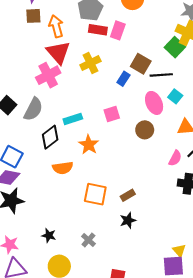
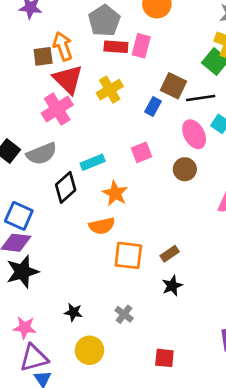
brown square: (33, 16) -> (43, 56), moved
gray semicircle: (33, 109) -> (42, 154), turned 45
orange semicircle: (63, 168) -> (102, 226), moved

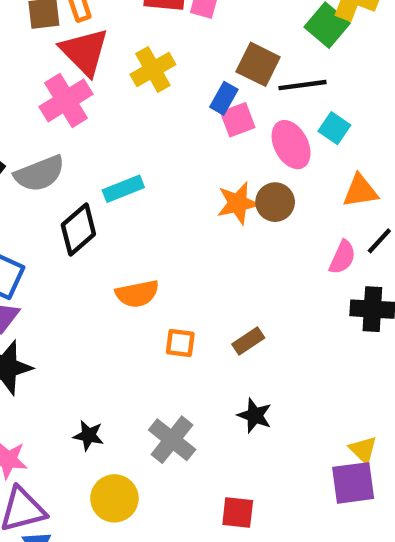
pink square: (142, 152) -> (238, 120), moved
orange star: (115, 193) -> (238, 203), moved, turned 30
orange square: (128, 255) -> (180, 343), size x0.6
black star: (172, 286) -> (255, 415), moved, turned -30
gray cross: (124, 314) -> (172, 440), size x1.5

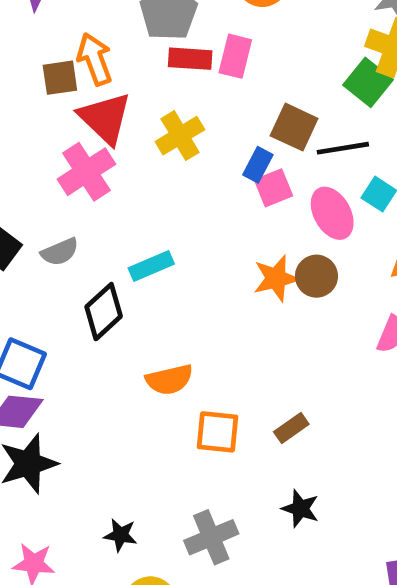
gray semicircle: (40, 174) -> (60, 252), size x0.7
orange square: (180, 343) -> (218, 432), size x1.4
gray cross: (172, 440) -> (211, 537), turned 30

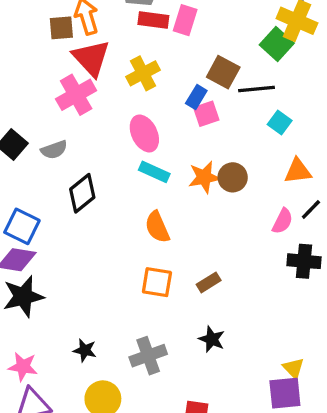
pink ellipse: (332, 213) -> (144, 133), moved
cyan rectangle: (151, 266) -> (154, 172), moved, turned 44
orange semicircle: (169, 380) -> (157, 227), moved, turned 76

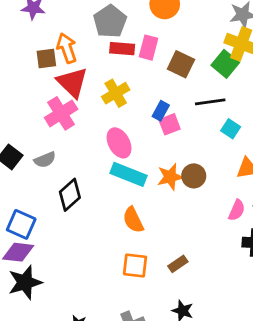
brown square: (223, 72) -> (181, 64), moved
cyan rectangle: (154, 172) -> (129, 174), size x1.4

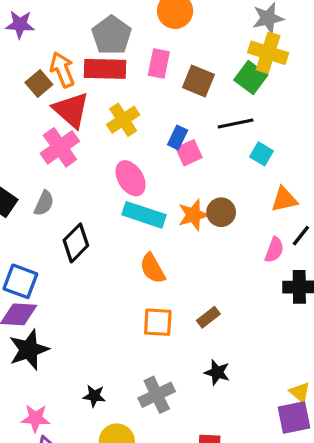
red rectangle: (122, 49) -> (105, 69), moved, size x1.4
brown square: (46, 59) -> (39, 83), turned -30
gray semicircle: (45, 160) -> (44, 203), turned -40

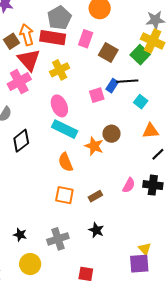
blue rectangle: (178, 137) -> (112, 86), moved
orange star: (193, 215) -> (94, 146), moved, turned 30
pink semicircle: (274, 250) -> (129, 185), moved

